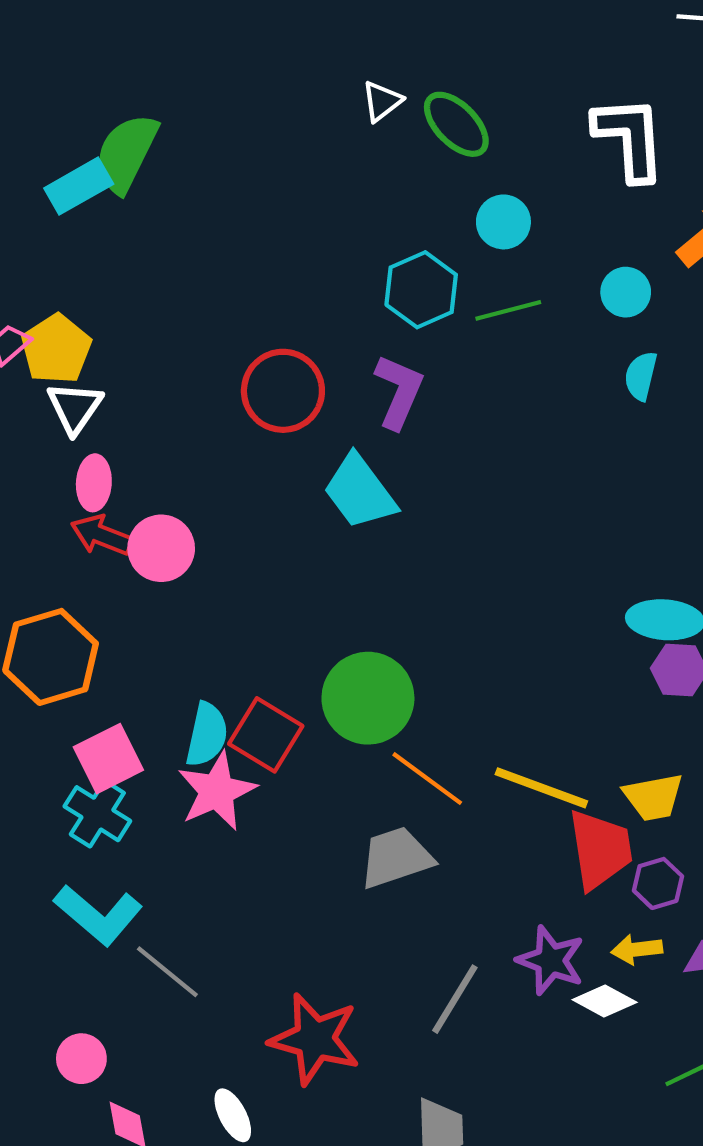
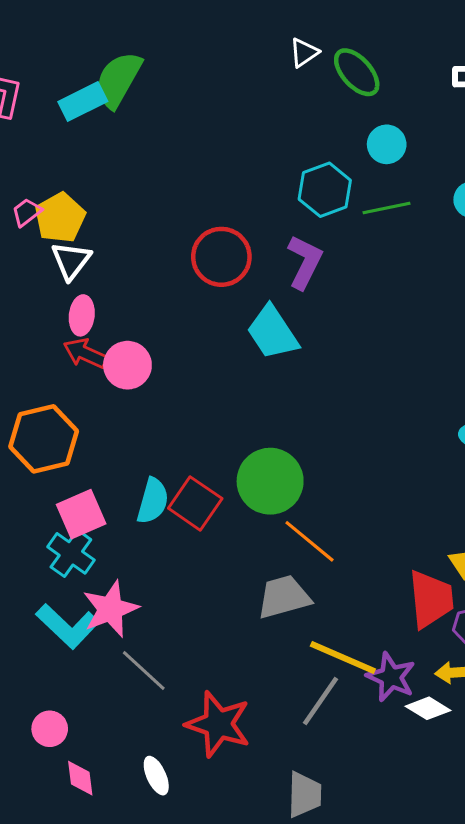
yellow line: (541, 788) -> (343, 658), moved
pink star: (217, 791) -> (110, 609), moved
gray line: (167, 972) -> (144, 671), moved

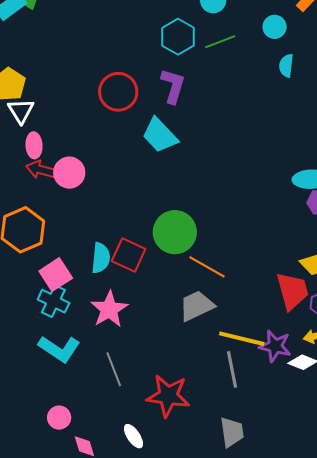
pink star: (110, 609) -> (109, 309), moved
gray line: (144, 671) -> (114, 369), turned 36
gray line: (320, 701) -> (232, 369), turned -36

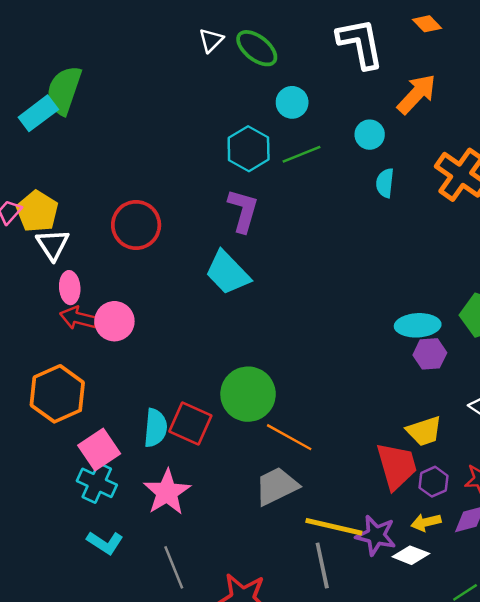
red circle: (118, 92) -> (136, 225), moved
cyan L-shape: (59, 349) -> (105, 543), size x0.7

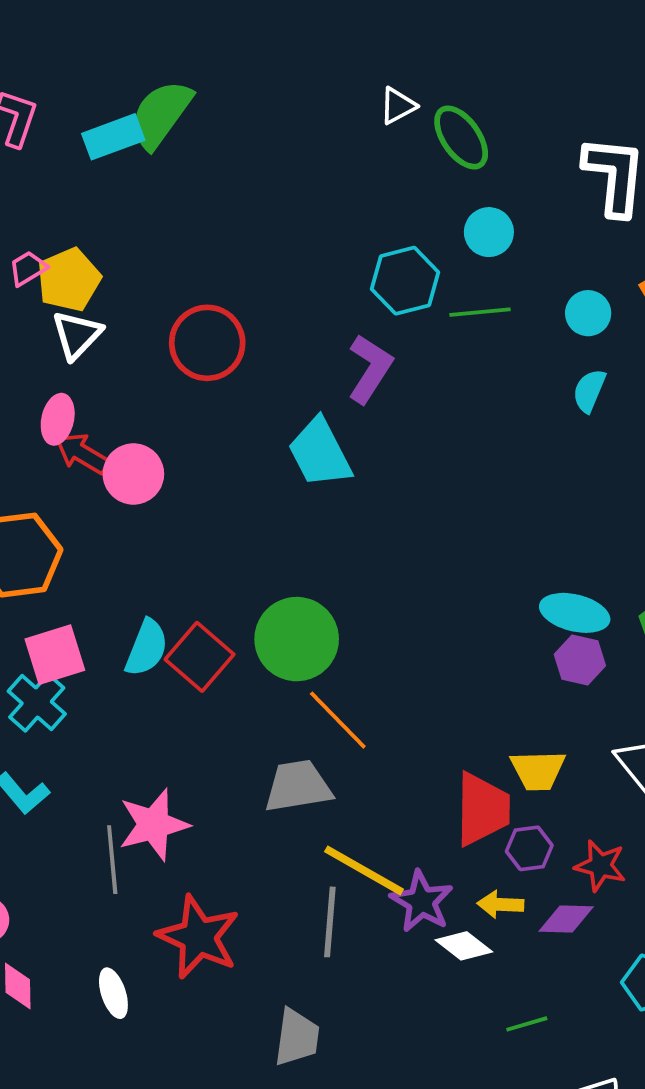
pink ellipse: (70, 288) -> (58, 419), moved
pink star: (167, 492) -> (154, 825), moved

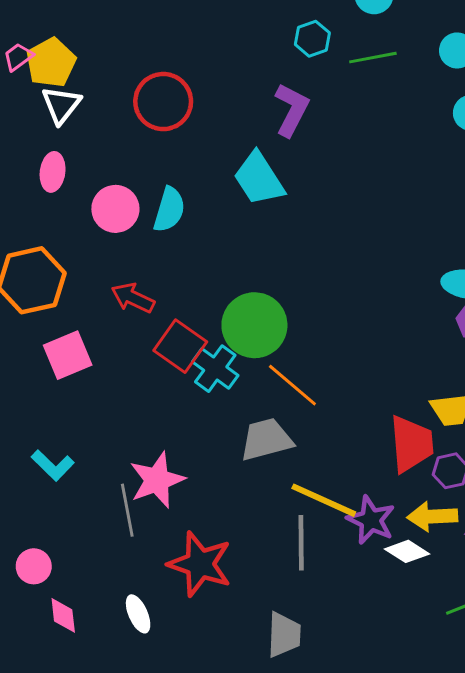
cyan hexagon: (405, 281) -> (312, 39), size x0.7
red arrow: (82, 453) -> (133, 298), moved
cyan semicircle: (147, 648) -> (169, 210), moved
cyan cross: (37, 703) -> (215, 369), moved
yellow arrow: (500, 904) -> (432, 516), size x1.4

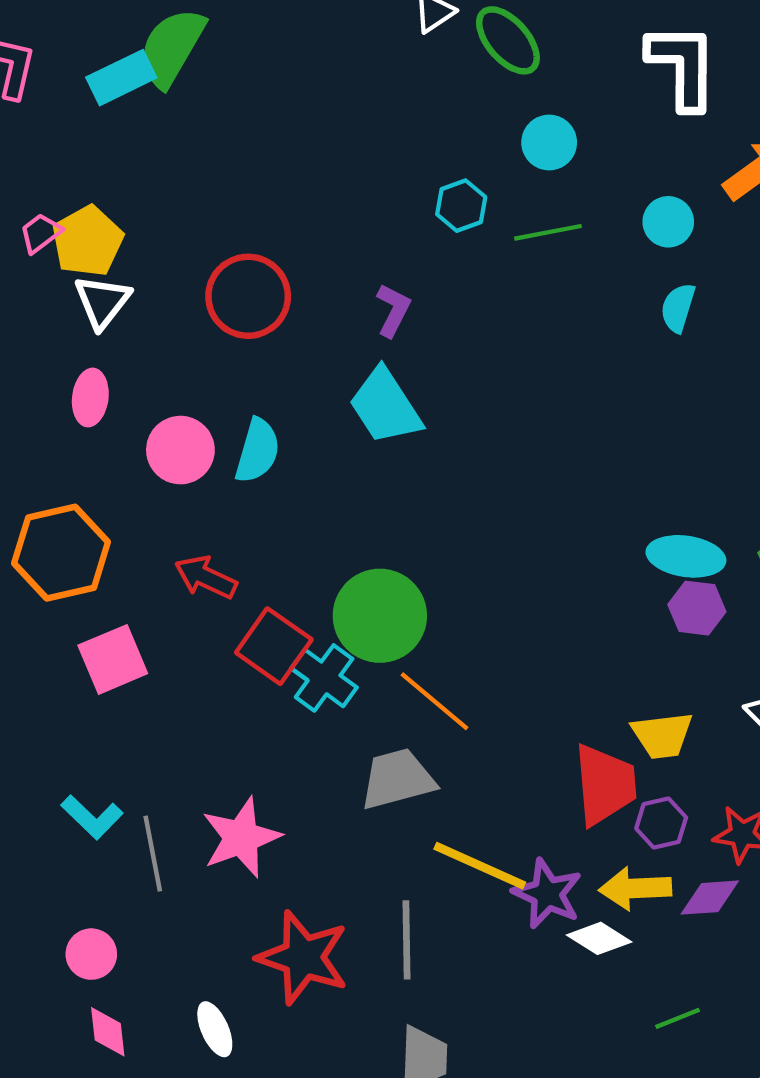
purple L-shape: (292, 110) -> (393, 310), moved, size x0.7
gray line: (127, 510) -> (153, 854), moved
gray line: (301, 543) -> (406, 940), moved
pink circle: (34, 566) -> (91, 954), moved

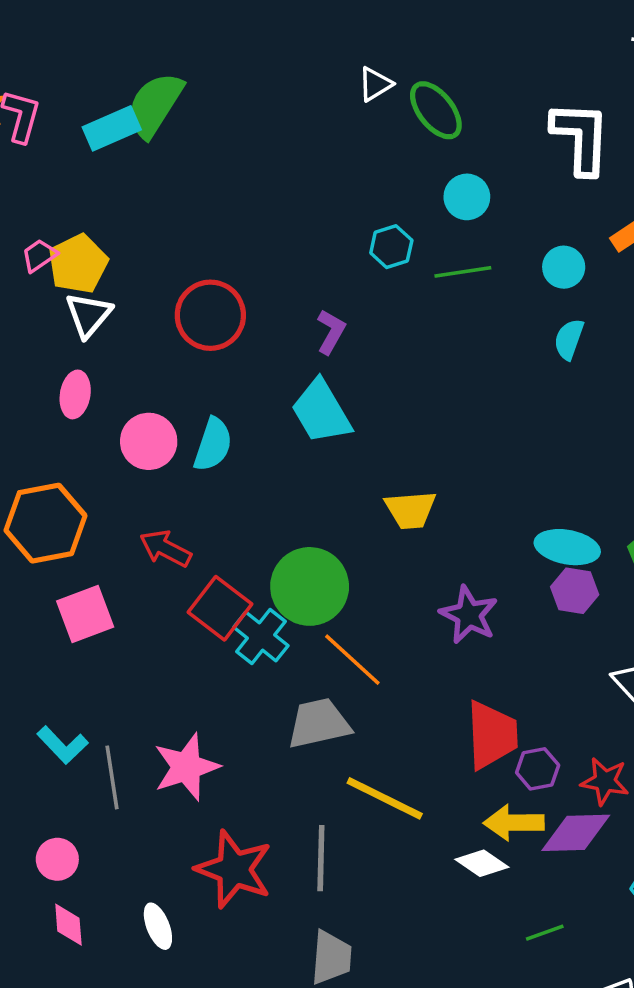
yellow trapezoid: (662, 735) -> (411, 510), moved
purple star: (547, 894) -> (469, 615), moved
purple diamond: (710, 898) -> (576, 833), size x1.4

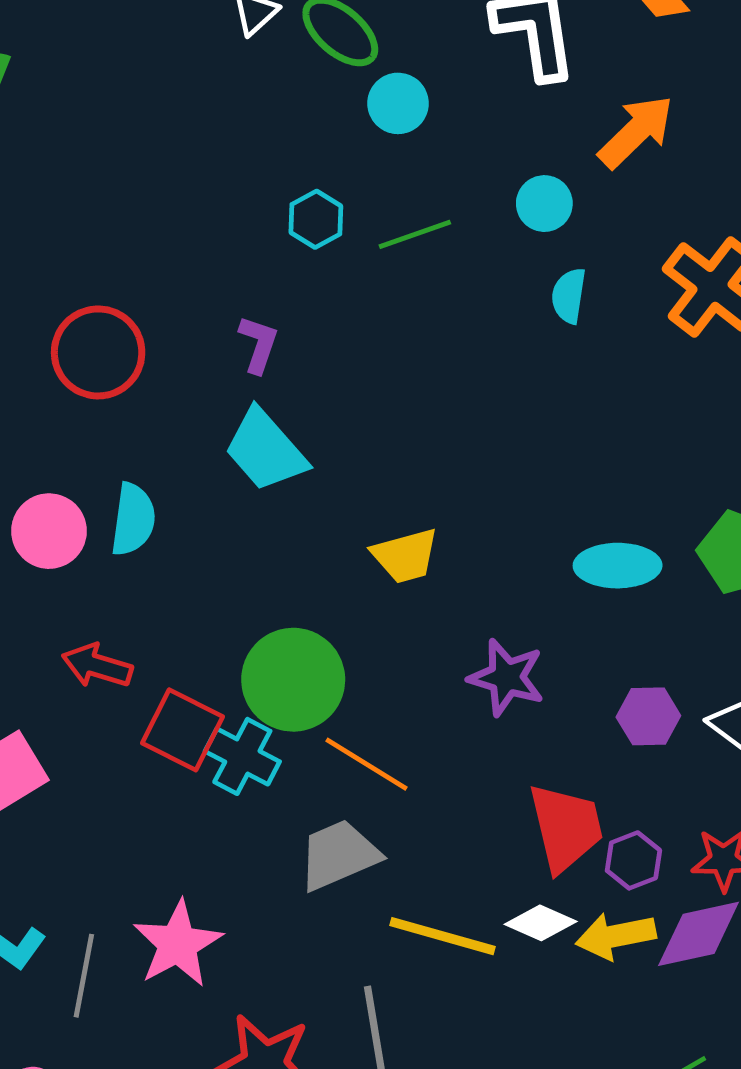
cyan circle: (467, 197) -> (398, 103), moved
purple hexagon: (575, 591) -> (648, 716), moved
gray line: (112, 777) -> (84, 976), turned 30
white diamond: (482, 863) -> (541, 923), moved

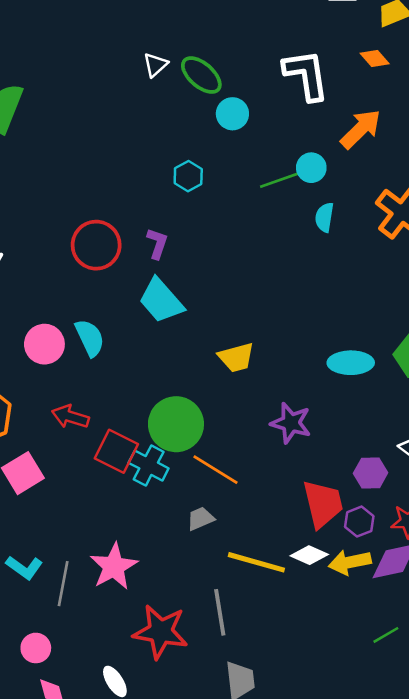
green line: (415, 234) -> (279, 180), moved
red circle: (98, 352) -> (96, 245), moved
cyan semicircle: (133, 519) -> (90, 338), turned -33
purple hexagon: (648, 716) -> (371, 473), moved
gray trapezoid: (339, 855) -> (200, 519), size x0.6

